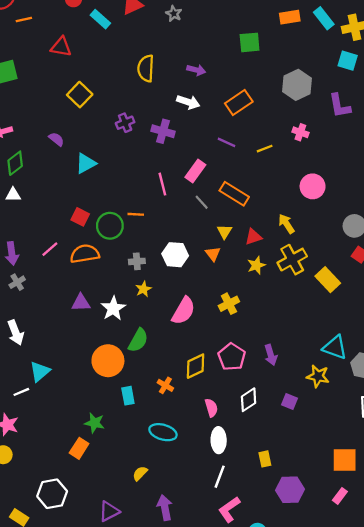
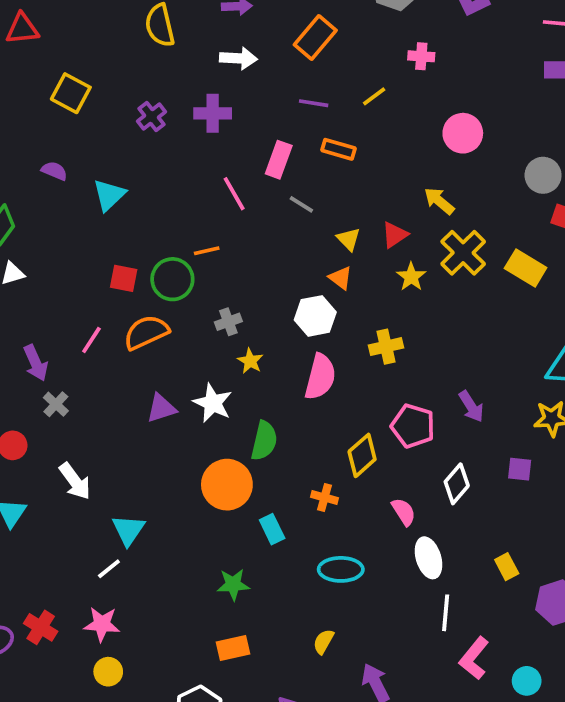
orange rectangle: (234, 194) -> (339, 149), moved, size x0.7
white hexagon: (175, 255) -> (315, 316), moved
yellow cross: (229, 304) -> (386, 347), turned 30
orange rectangle: (79, 448) -> (233, 648), moved, turned 60

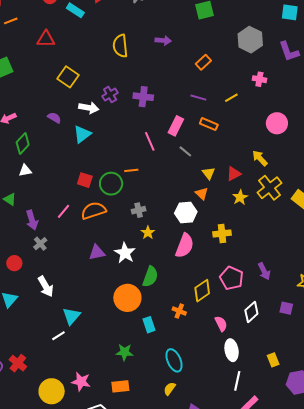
orange rectangle: (315, 37) -> (203, 62), size x0.7
white arrow: (239, 58) -> (89, 108), moved
cyan ellipse: (341, 569) -> (174, 360), moved, turned 60
pink star: (102, 624) -> (81, 382), moved
yellow circle: (108, 672) -> (52, 391), size x1.6

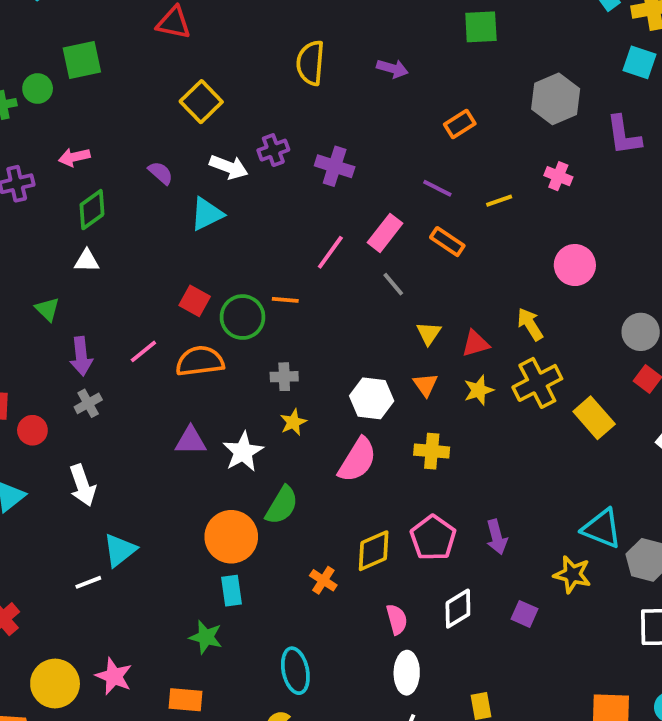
pink line: (150, 141) -> (330, 252), turned 48
orange triangle: (202, 194) -> (425, 385), moved
cyan rectangle: (149, 325) -> (231, 591), moved

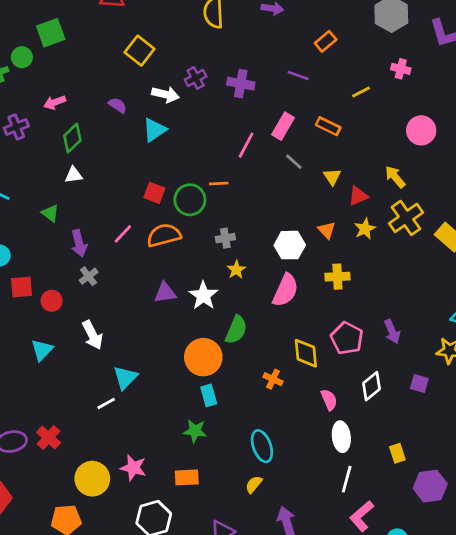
purple line: (437, 188) -> (298, 75), moved
yellow triangle: (429, 333) -> (332, 177), moved
yellow diamond: (374, 551) -> (306, 353), turned -64

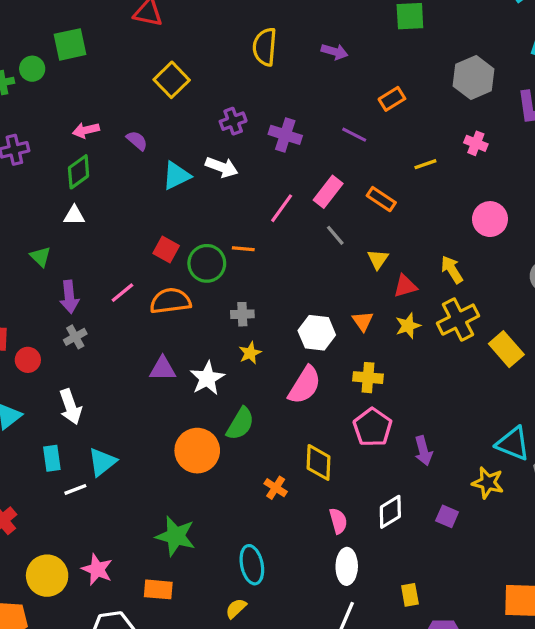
white arrow: (165, 94) -> (222, 167), moved
pink arrow: (55, 102) -> (86, 130), moved
pink pentagon: (347, 338) -> (373, 427), moved
cyan rectangle: (209, 395) -> (52, 458), moved
green star: (195, 431) -> (176, 536), size x1.4

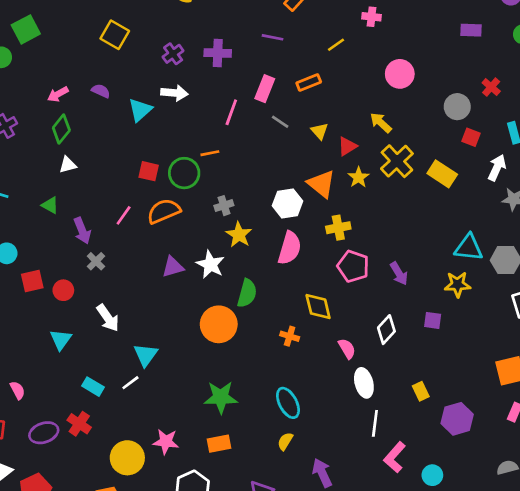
orange rectangle: (381, 199) -> (309, 82), turned -40
orange triangle: (363, 321) -> (321, 184), size x1.6
yellow star: (250, 353) -> (239, 235), size x1.4
cyan rectangle: (52, 458) -> (93, 387), moved, turned -35

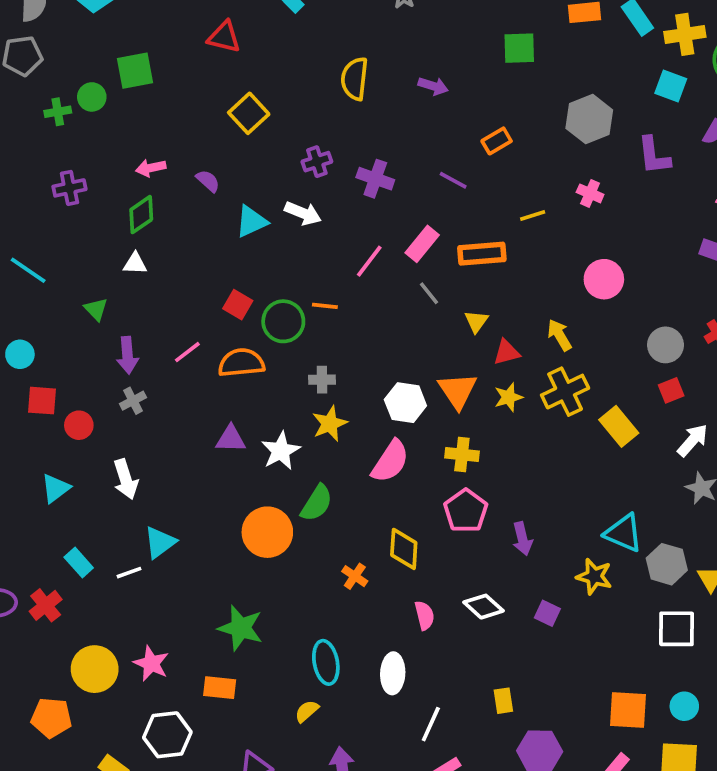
orange rectangle: (309, 82) -> (482, 254), size x1.4
red square: (471, 137) -> (671, 390), turned 30
white diamond: (386, 330) -> (483, 607), turned 72
white ellipse: (364, 383) -> (393, 673), moved

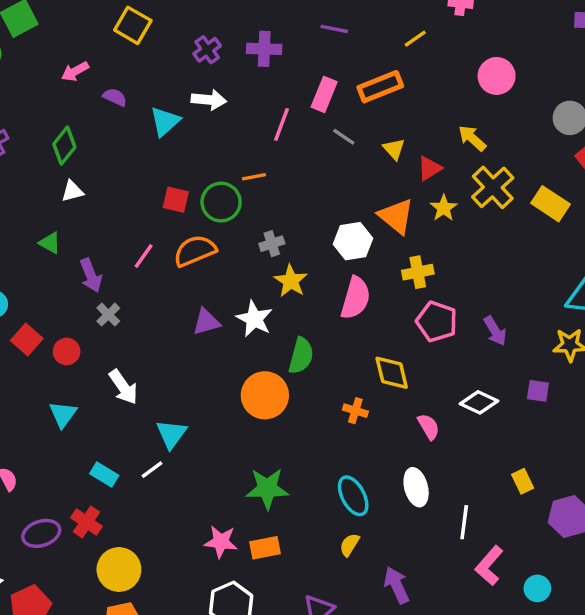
pink arrow: (151, 168) -> (75, 71), moved
red square: (42, 401) -> (27, 340), turned -36
pink star: (151, 663) -> (221, 542), moved
yellow circle: (95, 669) -> (119, 569), moved

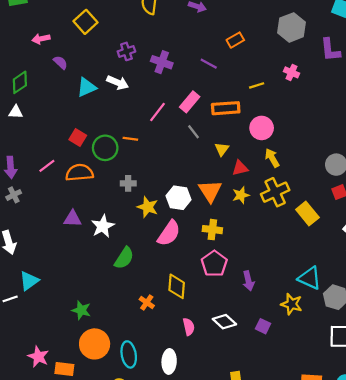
pink circle: (497, 76) -> (262, 128), moved
yellow star: (291, 281) -> (148, 207), moved, turned -30
orange circle: (265, 395) -> (95, 344), moved
green star: (267, 489) -> (81, 310), moved, size x0.7

